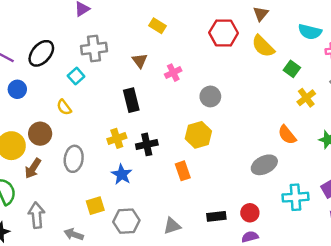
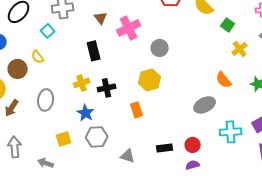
pink cross: (173, 73) -> (129, 28), size x1.6
brown circle: (40, 134) -> (18, 69), moved
gray hexagon: (126, 221) -> (97, 137), moved
gray triangle: (172, 226) -> (128, 156), turned 35

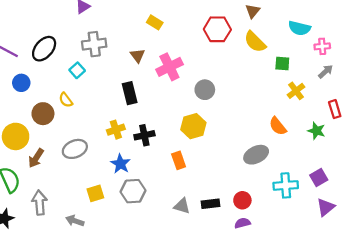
green square: (228, 25) -> (282, 63), turned -32
gray ellipse: (46, 100) -> (75, 149), turned 60
gray triangle: (128, 156) -> (182, 206), moved

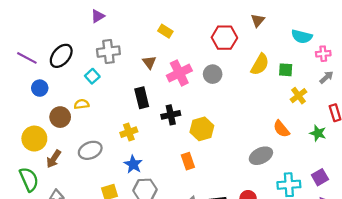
yellow semicircle: (255, 42) -> (260, 64), moved, turned -105
gray circle: (205, 90) -> (213, 74), moved
yellow semicircle: (66, 100) -> (82, 104), turned 120
black cross: (144, 135) -> (171, 115), moved

